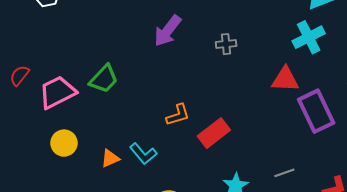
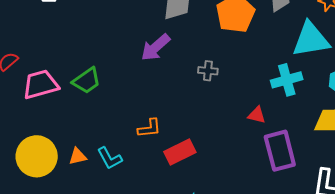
red triangle: (285, 79) -> (257, 115), size x0.7
yellow circle: (64, 143) -> (37, 156), moved, size x1.6

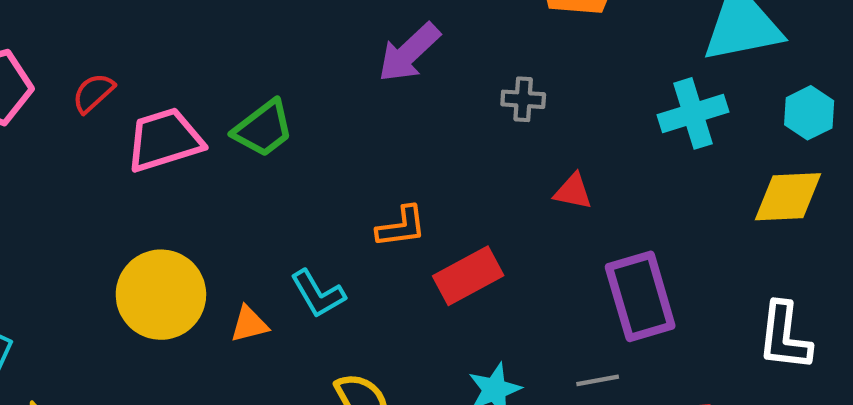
red triangle: (257, 115) -> (573, 191), moved
purple rectangle: (280, 151) -> (640, 296), moved
orange triangle: (78, 156) -> (249, 324), moved

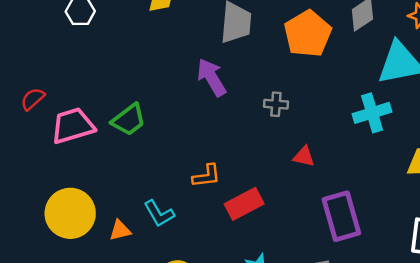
purple arrow: (409, 53) -> (212, 77), turned 102

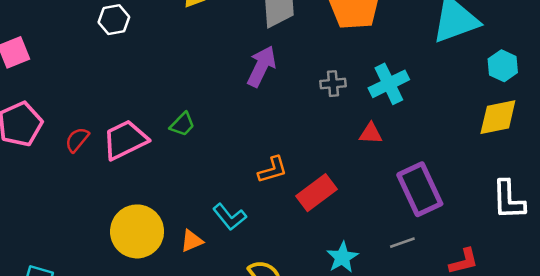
purple arrow: (212, 77) -> (261, 66), turned 66
red semicircle: (33, 99) -> (77, 140), moved
cyan cross: (372, 113) -> (389, 84), moved
green trapezoid: (129, 120) -> (182, 124), size x0.7

